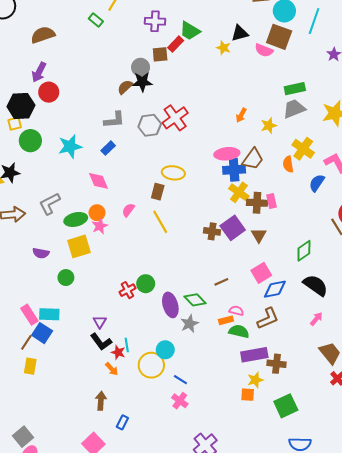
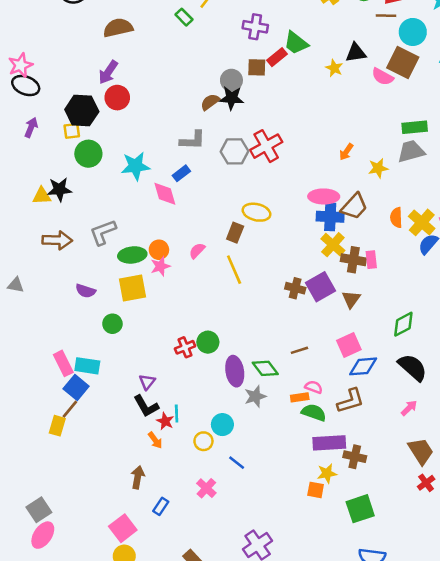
yellow cross: (303, 149) -> (422, 222), moved
pink diamond: (98, 181) -> (165, 194), moved
brown line: (26, 342) -> (70, 409), moved
yellow circle: (151, 365) -> (203, 441), size x0.6
pink cross: (180, 401) -> (206, 488), moved

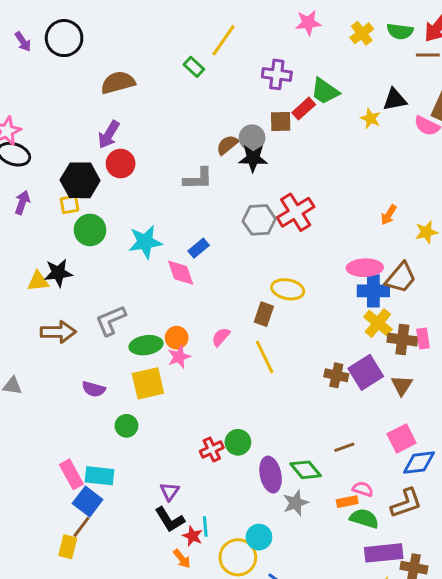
brown semicircle: (210, 102) -> (227, 145), moved
gray L-shape: (192, 140) -> (198, 179), moved
yellow circle: (203, 441) -> (238, 557), size x1.6

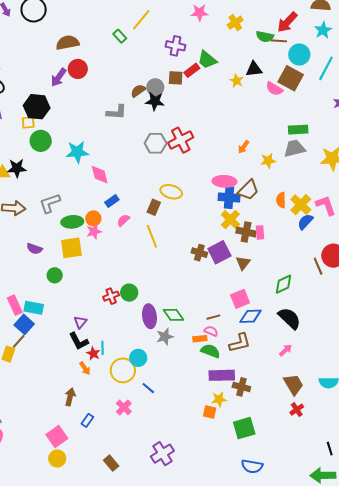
green semicircle: (400, 31) -> (265, 36), moved
red circle: (121, 164) -> (78, 69), moved
blue rectangle: (199, 248) -> (112, 201), moved
brown line: (344, 447) -> (213, 317), moved

